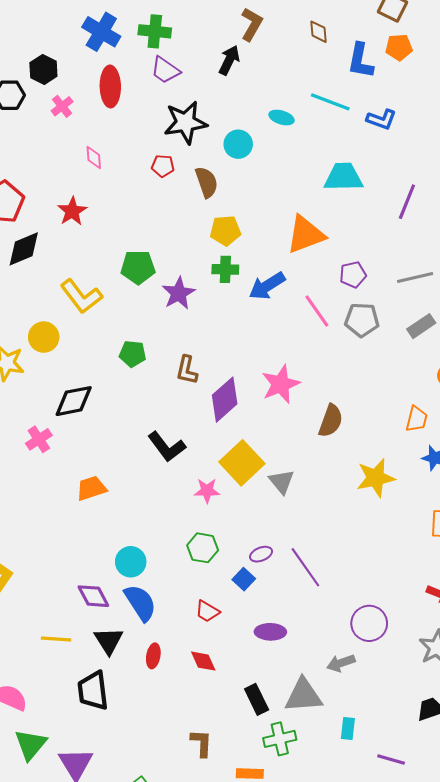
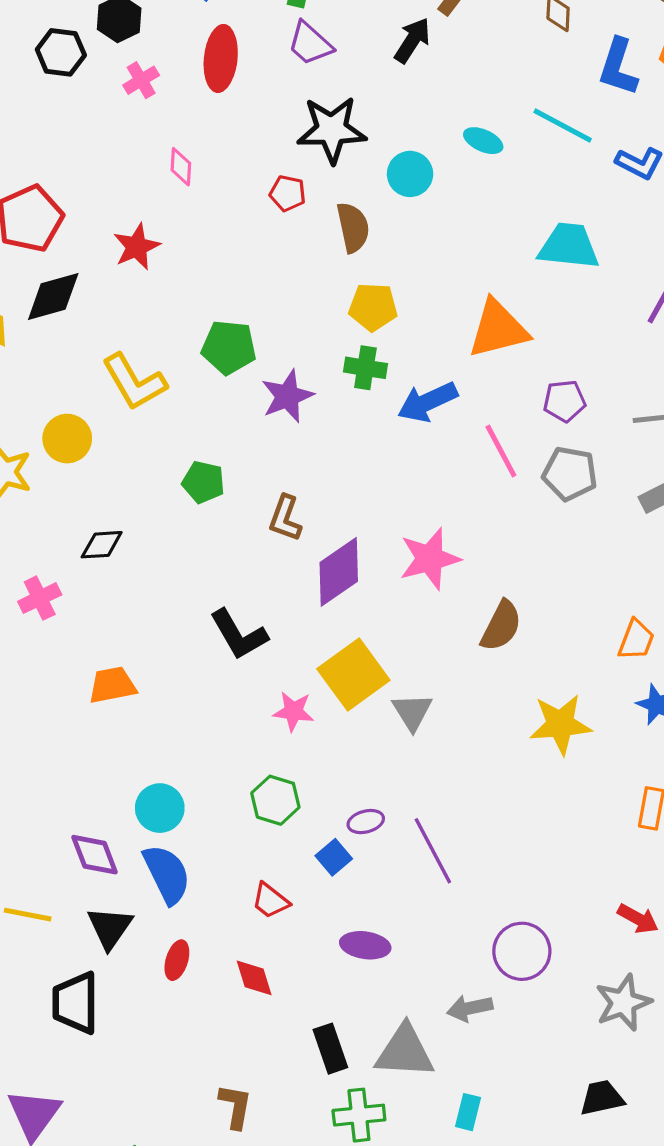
black diamond: (74, 401) -> (102, 545), size x0.7

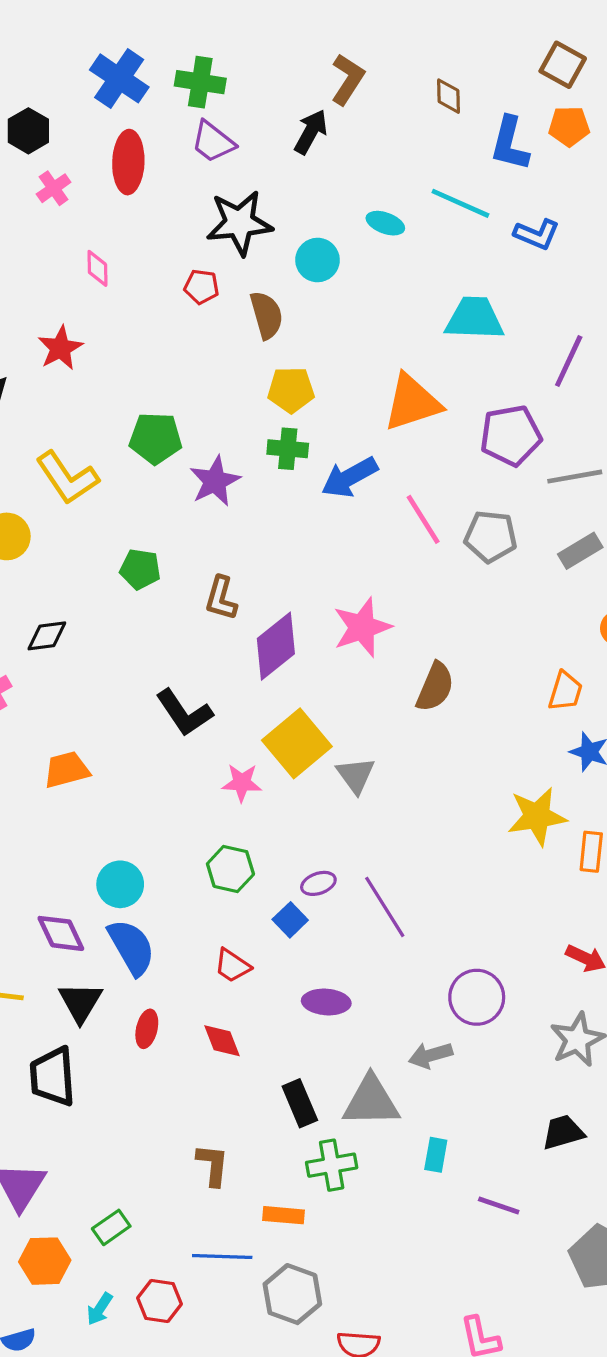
purple pentagon: (564, 401) -> (511, 435), moved, size x1.5
yellow star: (560, 724) -> (537, 816), moved

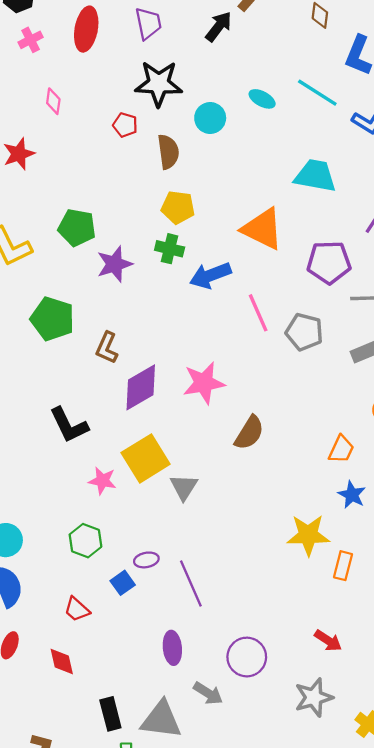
purple trapezoid: (213, 142) -> (148, 23), turned -148
orange triangle: (412, 403) -> (263, 229), turned 36
green pentagon: (140, 569) -> (52, 319), size x1.5
purple ellipse: (326, 1002) -> (172, 648), moved, turned 72
gray arrow: (431, 1055) -> (208, 693), turned -140

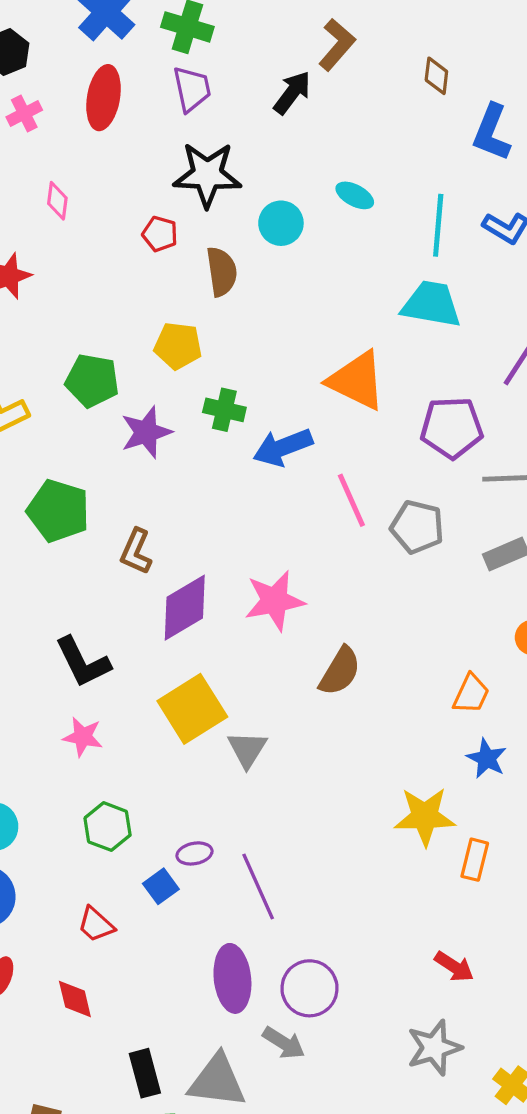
cyan line: (317, 93) -> (438, 225), moved, turned 63
yellow pentagon: (178, 207) -> (178, 346), moved
pink star: (102, 481) -> (83, 737), moved
purple ellipse: (172, 648) -> (232, 978), size x1.4
purple circle: (247, 657) -> (309, 988), moved

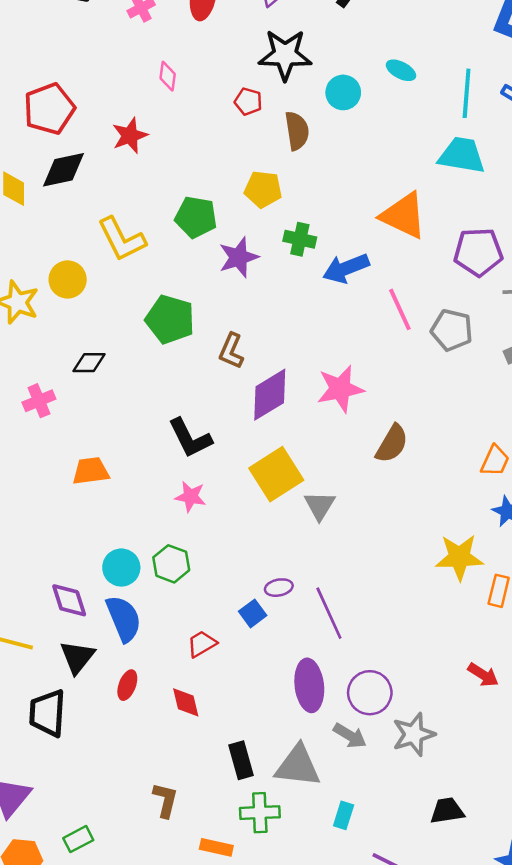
green hexagon: (108, 827) -> (171, 564), moved
red trapezoid: (96, 925) -> (202, 644), turned 108
gray star: (434, 1048) -> (414, 734), moved

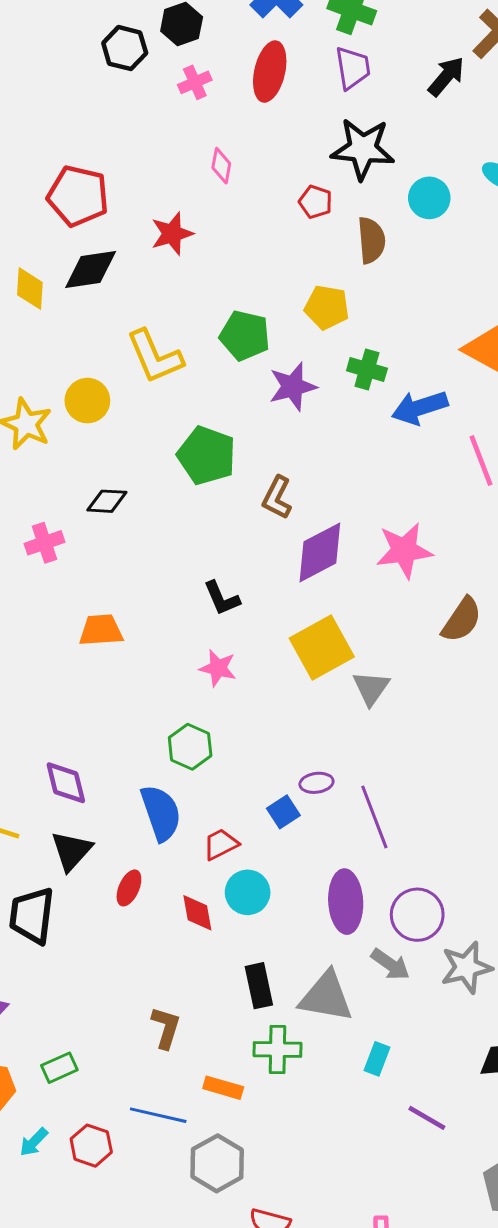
red pentagon: (49, 109) -> (78, 196), turned 30
black L-shape: (190, 438) -> (222, 598), size x0.7
cyan circle: (121, 568) -> (248, 892), moved
blue semicircle: (124, 619) -> (161, 813), moved

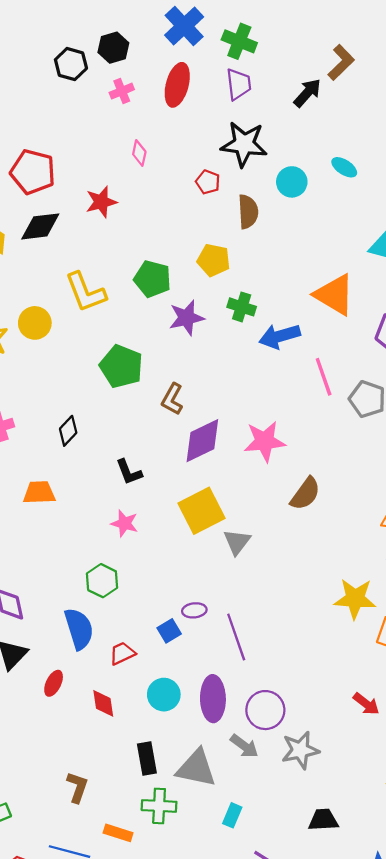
black diamond: (107, 501) -> (68, 431), moved, turned -52
cyan circle: (248, 892) -> (164, 695), moved

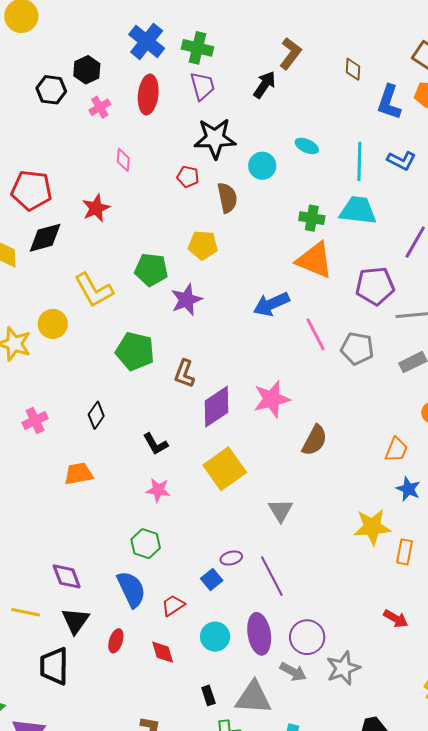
green cross: (242, 307) -> (312, 218), moved
gray triangle: (237, 542) -> (281, 510), moved
black rectangle: (147, 759) -> (208, 695), size x0.7

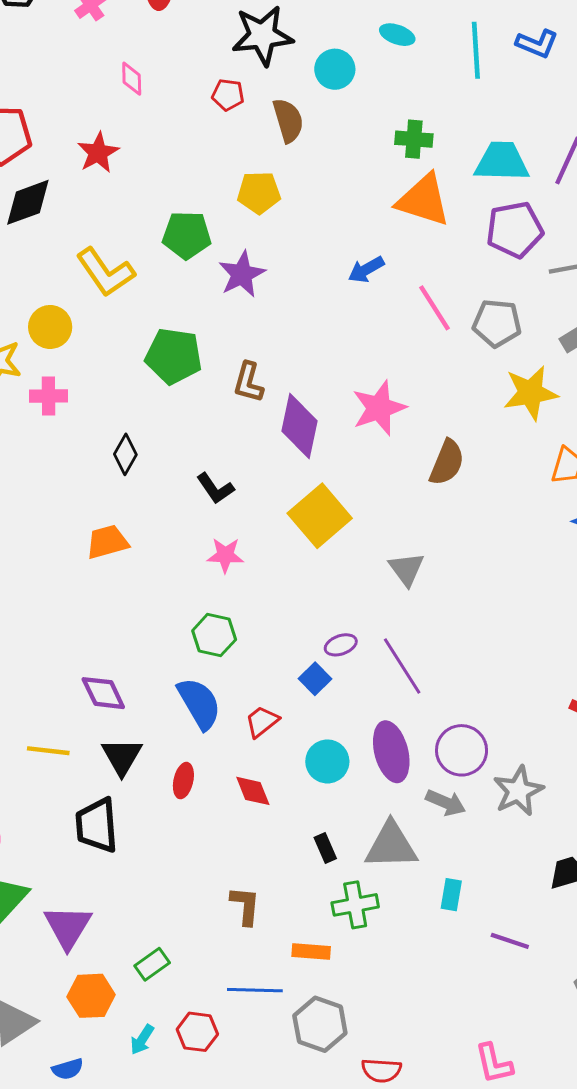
cyan trapezoid: (358, 210) -> (502, 162), moved
blue arrow: (271, 304) -> (366, 270), size x0.7
purple diamond: (216, 407) -> (300, 426), turned -39
pink cross: (35, 420) -> (48, 396), moved, turned 30
yellow star: (372, 527) -> (531, 393), moved

